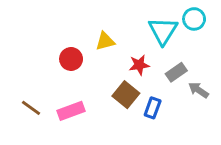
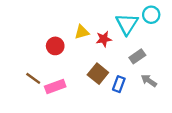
red star: (139, 65) -> (104, 39), moved
gray arrow: (199, 90) -> (149, 81), moved
brown line: (31, 108) -> (33, 78), moved

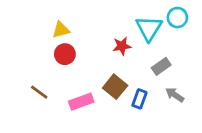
yellow triangle: (82, 32) -> (61, 30), moved
pink rectangle: (55, 86) -> (81, 102), moved

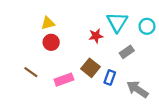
cyan circle: (177, 18) -> (147, 26), moved
gray arrow: (175, 95) -> (137, 89), moved, size x1.5

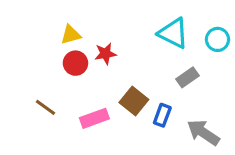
cyan triangle: (117, 22) -> (173, 33), turned -35
red star: (96, 36) -> (105, 54), moved

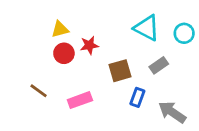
brown square: (134, 101) -> (120, 71), moved, turned 35

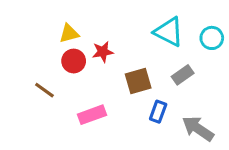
brown line: (39, 91) -> (44, 90), moved

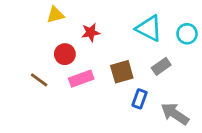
yellow triangle: (69, 33) -> (55, 15), moved
red star: (103, 52) -> (91, 32), moved
pink rectangle: (92, 115) -> (81, 79), moved

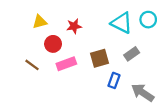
yellow triangle: (55, 15) -> (40, 22), moved
cyan circle: (187, 34) -> (148, 20), moved

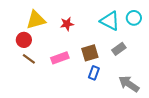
yellow triangle: (40, 22) -> (36, 20), size x1.5
red circle: (53, 44) -> (24, 40), moved
blue rectangle: (114, 80) -> (94, 73), moved

